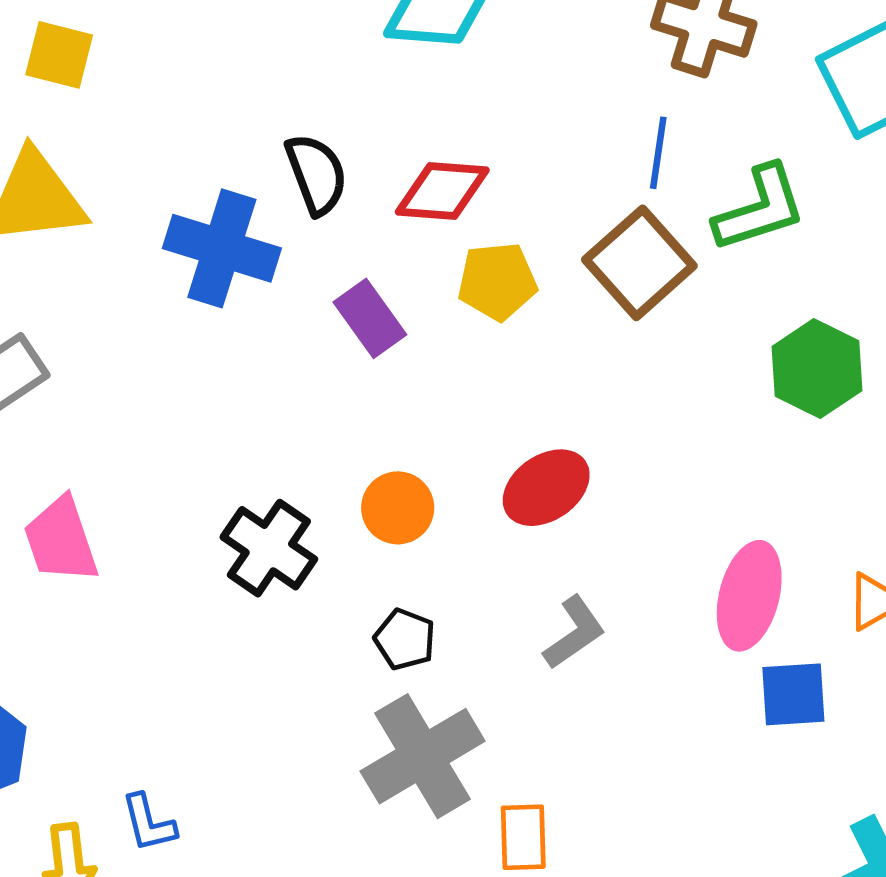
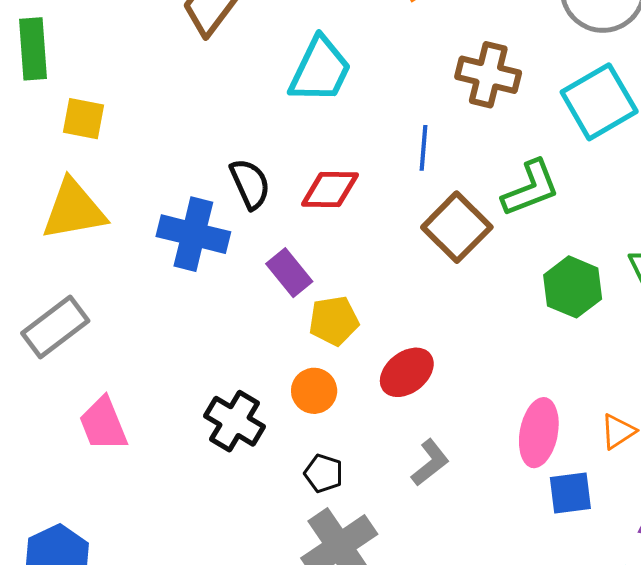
blue line: (658, 153) -> (424, 148), moved
yellow pentagon: (497, 281) -> (334, 321), moved

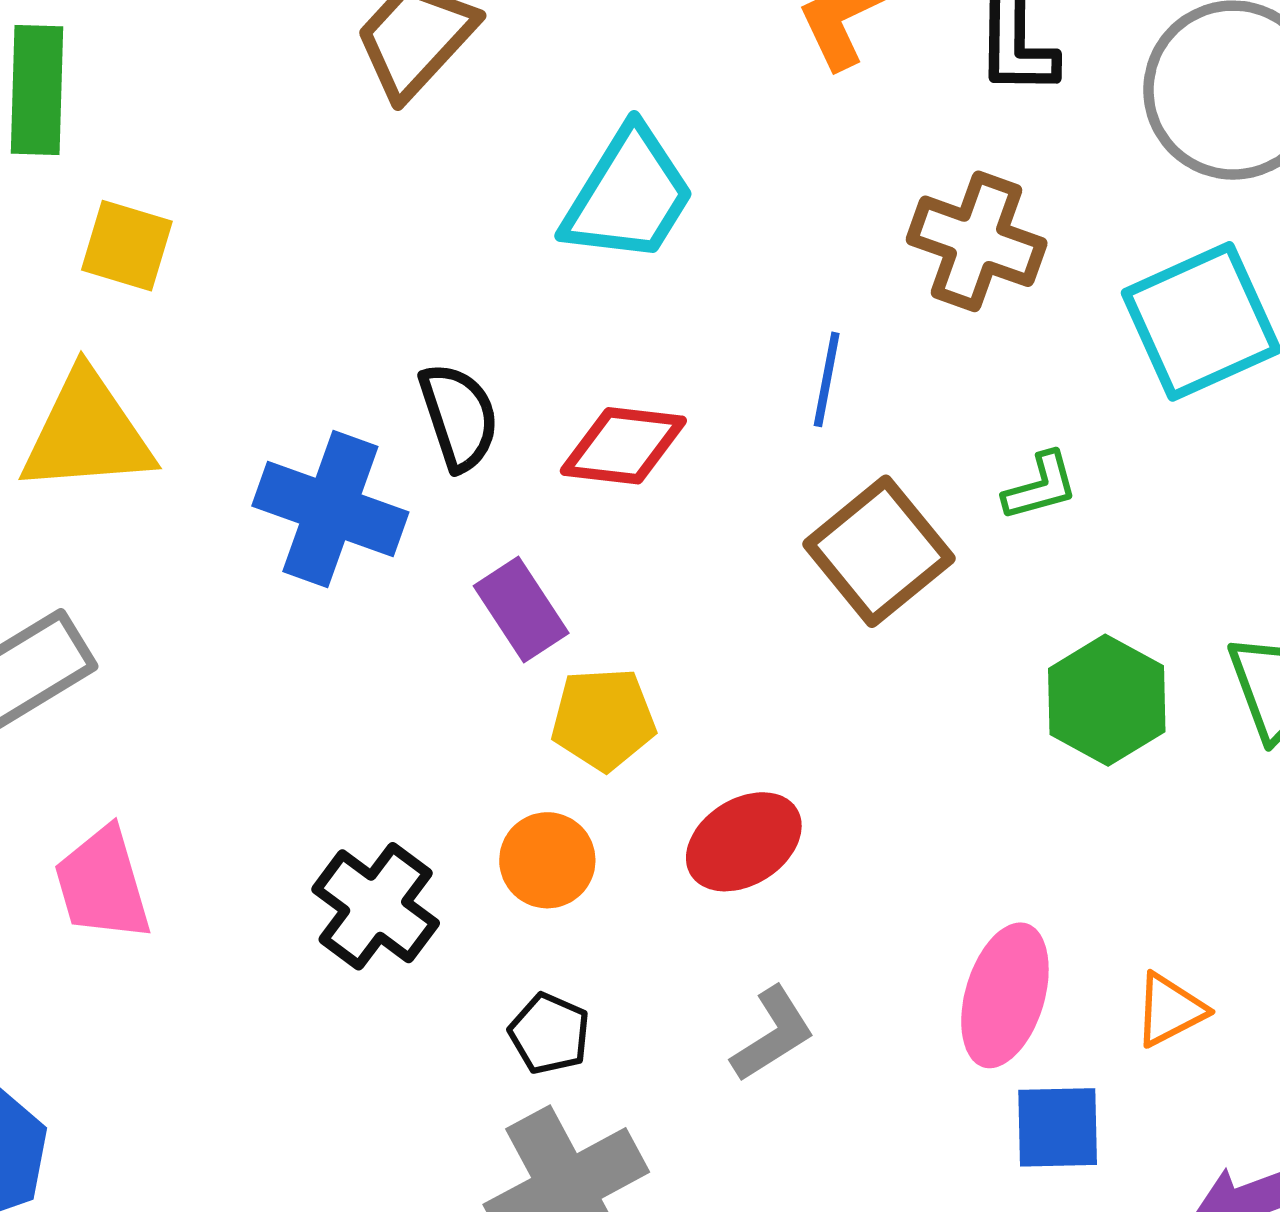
green L-shape: (531, 188) -> (1040, 486), size x0.6

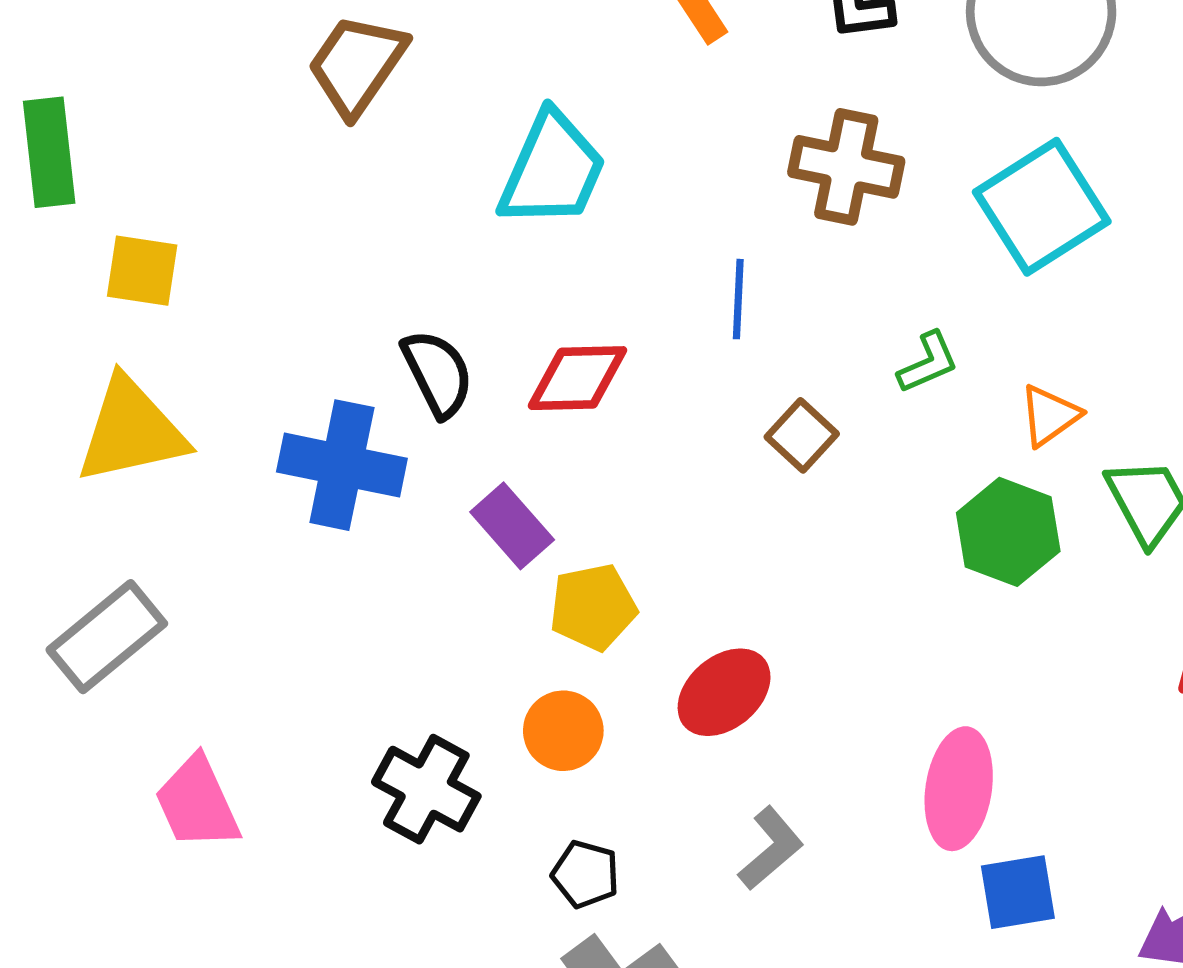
brown square: (879, 551) -> (802, 435), size x0.6
orange triangle: (1170, 1010) -> (1049, 416), moved

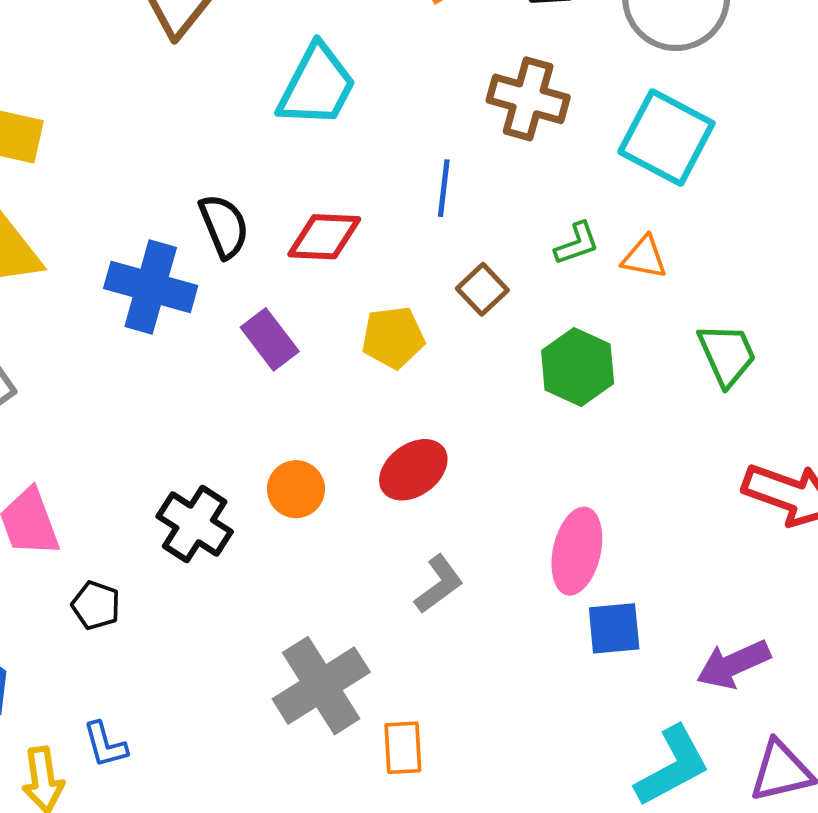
cyan square: (1042, 207) -> (666, 138), turned -34
orange triangle: (1049, 416) -> (644, 257), moved, turned 42
green hexagon: (1008, 532) -> (578, 367), moved
yellow pentagon: (593, 607) -> (393, 337), moved
black pentagon: (585, 874) -> (96, 605), moved

